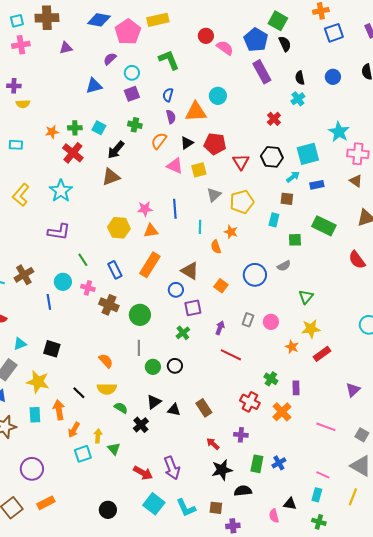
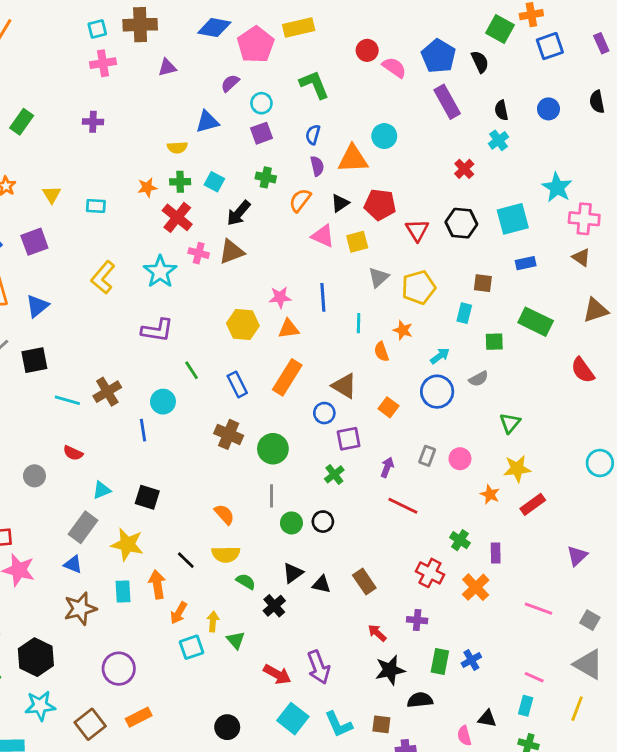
green square: (278, 21) -> (500, 29), moved
yellow semicircle: (23, 104) -> (177, 147), moved
cyan arrow: (293, 177) -> (440, 356), moved
pink cross: (88, 288) -> (199, 253), moved

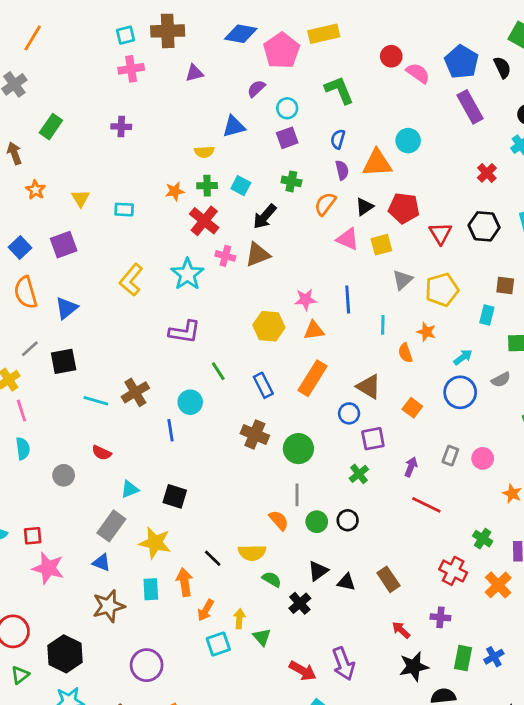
orange semicircle: (224, 514) -> (279, 520), moved

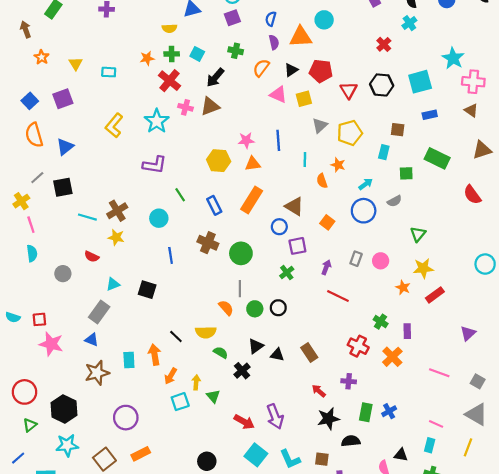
blue line: (170, 430) -> (171, 255), moved
yellow star: (155, 543) -> (116, 237), moved, size x0.7

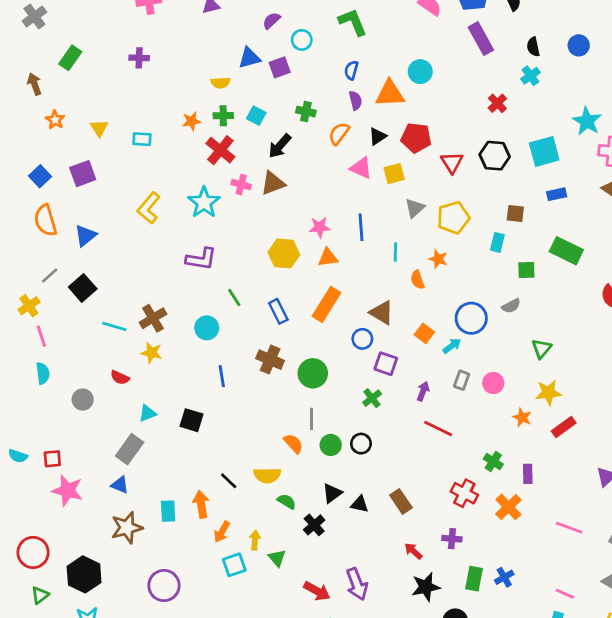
purple square: (232, 18) -> (280, 67), moved
cyan arrow: (366, 184) -> (452, 346), moved
black square: (63, 187) -> (83, 288), turned -30
purple square: (297, 246) -> (386, 364), turned 30

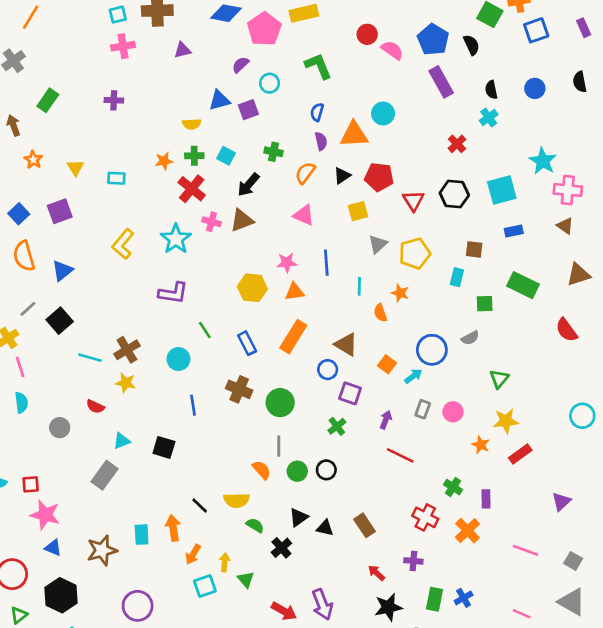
pink triangle: (361, 168) -> (304, 215), moved
blue triangle: (120, 485) -> (53, 548), moved

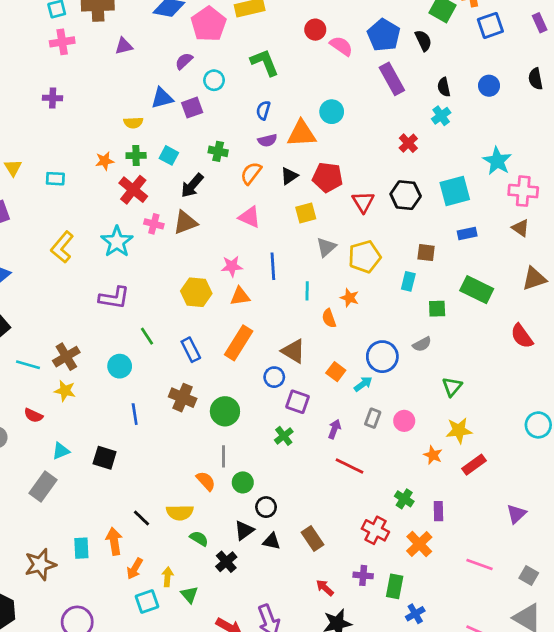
purple semicircle: (321, 141) -> (267, 140), turned 90
black circle: (326, 470) -> (266, 507), moved
green rectangle: (435, 599) -> (395, 586), moved

